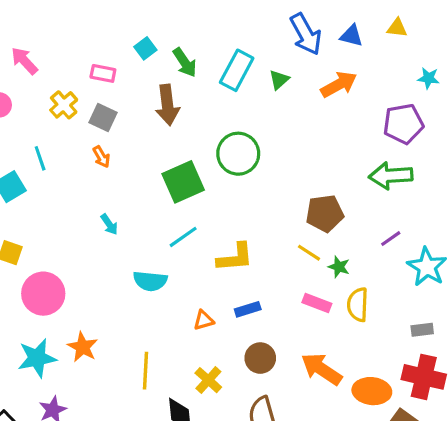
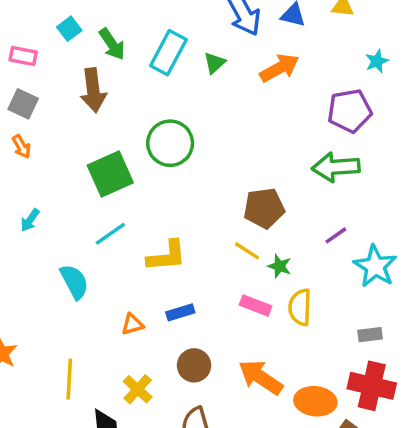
cyan star: (428, 78) -> (377, 61), turned -30
cyan arrow: (109, 224) -> (30, 220), turned 70
cyan semicircle: (150, 281) -> (74, 282), turned -124

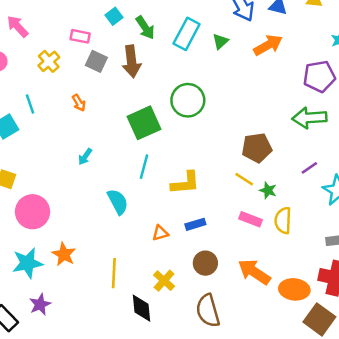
gray square: (23, 104) -> (96, 61), moved
cyan line: (110, 234) -> (144, 167), turned -40

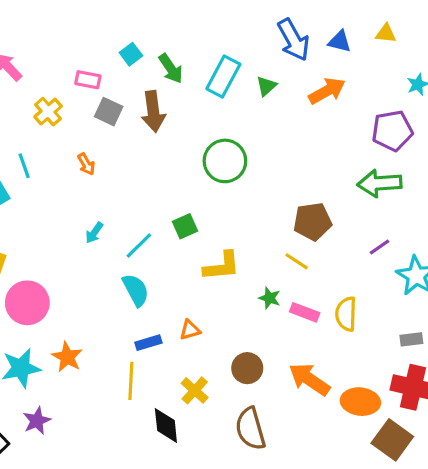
green square: (144, 123) -> (185, 226), moved, size x0.6
cyan line: (144, 167) -> (139, 245), moved, turned 30
green star: (268, 190) -> (270, 298), moved
blue rectangle: (195, 224) -> (148, 343), moved

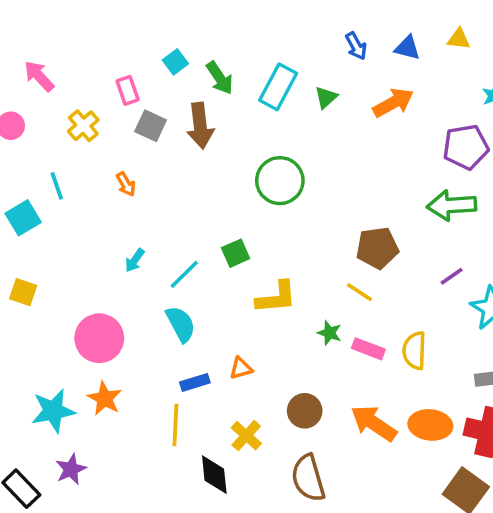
blue arrow: (293, 40) -> (356, 46), size x0.6
pink rectangle: (88, 80) -> (128, 90), turned 60
pink circle: (27, 303) -> (99, 338), moved
orange ellipse: (360, 402) -> (430, 425), moved

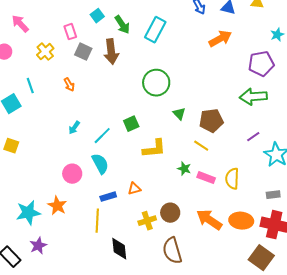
green triangle: (326, 97) -> (179, 114), moved, turned -32
pink circle: (99, 338) -> (72, 174), moved, size x0.7
yellow cross: (246, 436) -> (147, 221), moved, turned 30

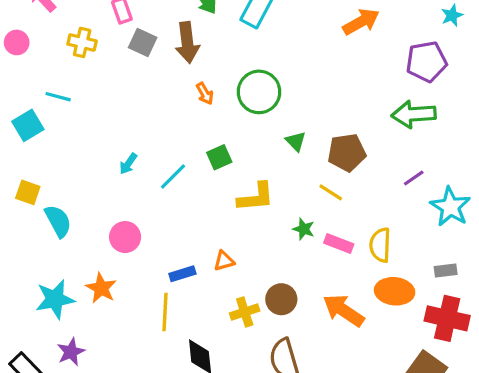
yellow cross: (45, 52) -> (82, 42), turned -36
orange arrow: (69, 85) -> (205, 94), moved
cyan line: (30, 86) -> (58, 97), turned -56
cyan semicircle: (100, 164) -> (58, 221), moved
orange ellipse: (241, 221) -> (395, 291), moved

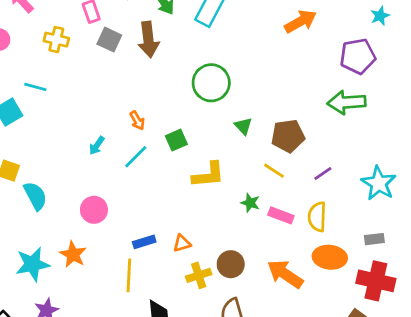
orange arrow: (205, 94) -> (137, 120), moved
purple line: (414, 178) -> (323, 174), moved
orange triangle: (224, 261) -> (182, 243), moved

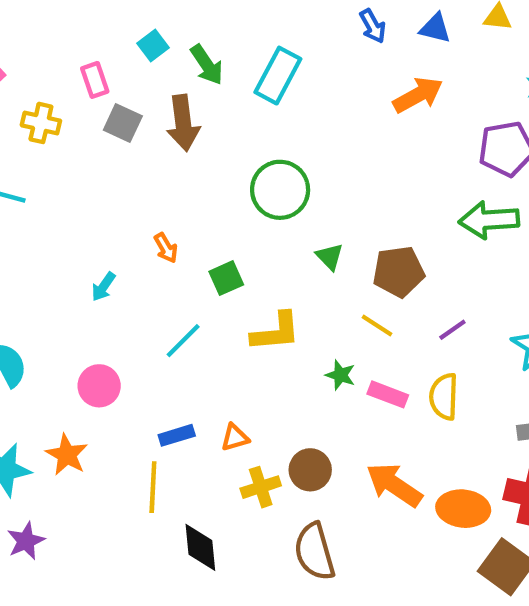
cyan line: (136, 157) -> (183, 341), moved
orange ellipse: (330, 257) -> (463, 509), moved

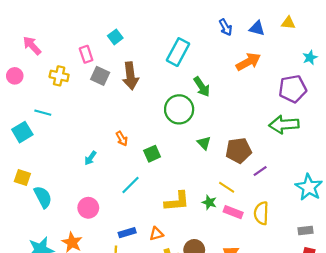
green arrow: (207, 65) -> (202, 87), moved
yellow line: (377, 325) -> (227, 187), moved
purple line: (452, 330) -> (260, 171), moved
yellow L-shape: (276, 332) -> (177, 201), moved

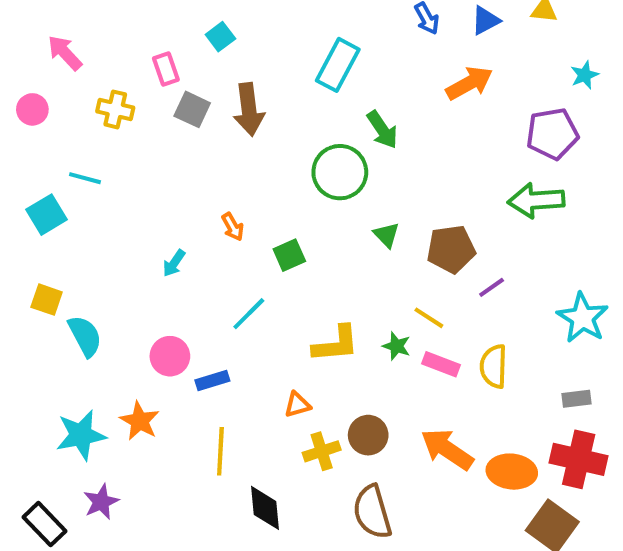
blue triangle: (257, 28) -> (485, 20), turned -42
blue rectangle: (127, 233) -> (212, 380), moved

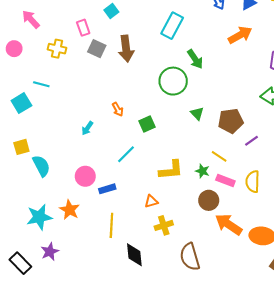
yellow square: (47, 300) -> (21, 147), turned -35
brown circle: (368, 435) -> (209, 200), moved

